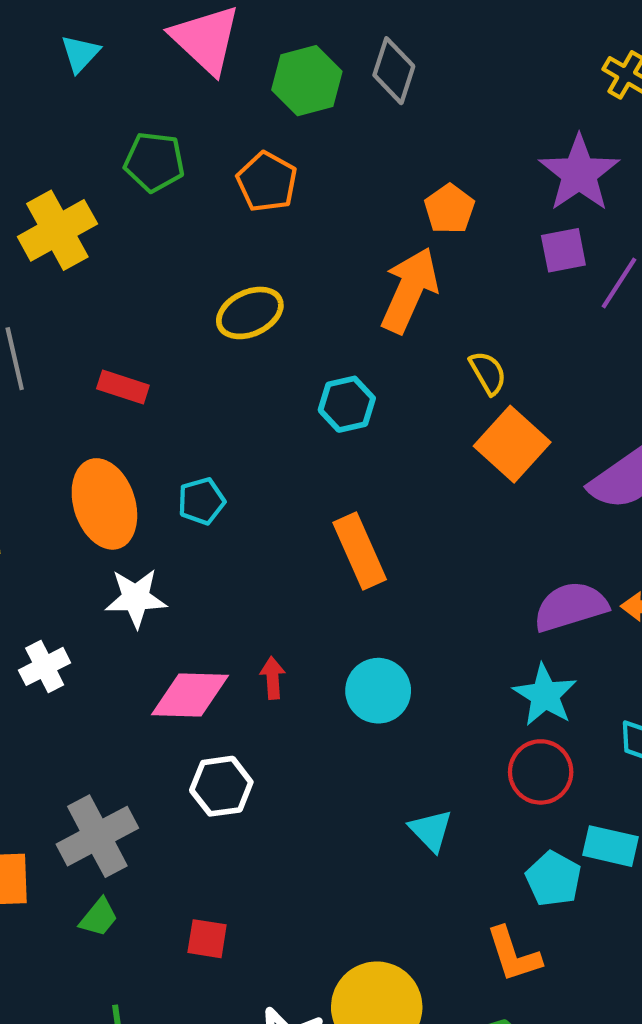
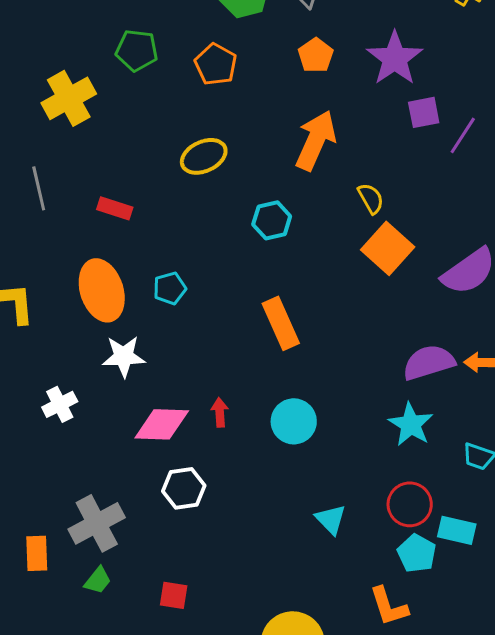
purple star: (579, 173) -> (395, 58), moved
orange pentagon: (449, 209) -> (316, 55), moved
red circle: (541, 772) -> (410, 504), moved

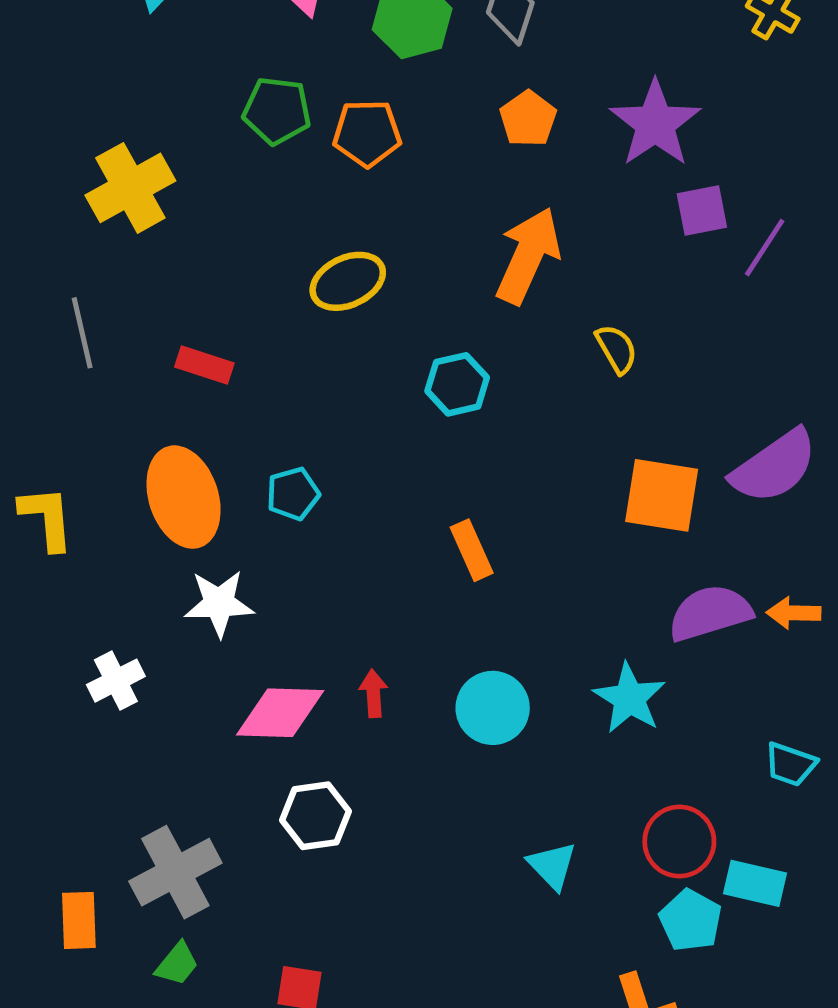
green pentagon: (137, 50) -> (277, 111), moved
orange pentagon: (216, 64) -> (367, 133), turned -30
orange square: (388, 248) -> (662, 495), moved, turned -33
orange rectangle: (281, 323) -> (472, 550), size x0.7
cyan star: (411, 424) -> (629, 698), moved

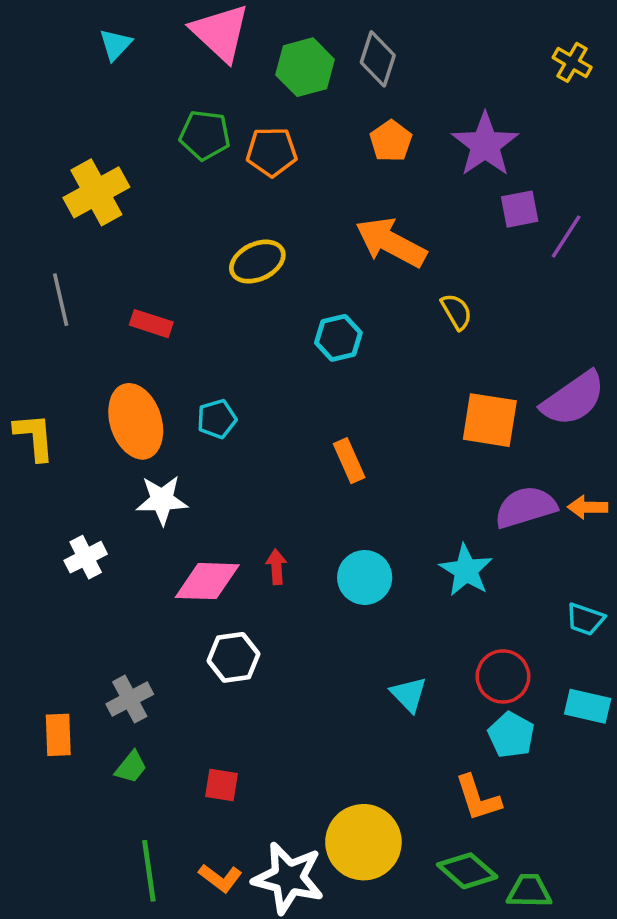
orange arrow: (528, 256) -> (391, 242), turned -86
gray cross: (175, 872) -> (130, 699), size x0.7
cyan rectangle: (755, 883) -> (588, 706), moved

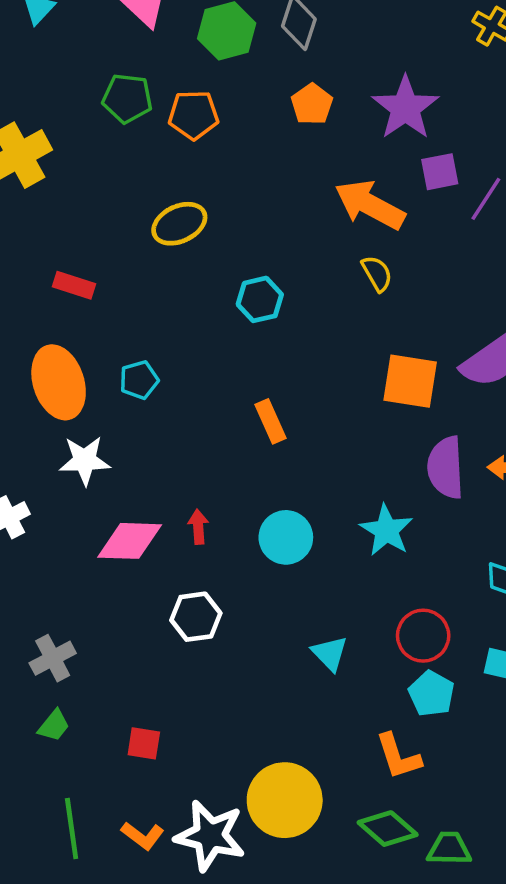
orange arrow: (391, 242) -> (370, 205), moved
purple semicircle: (526, 507) -> (446, 468), turned -76
white hexagon: (233, 657) -> (196, 617), moved

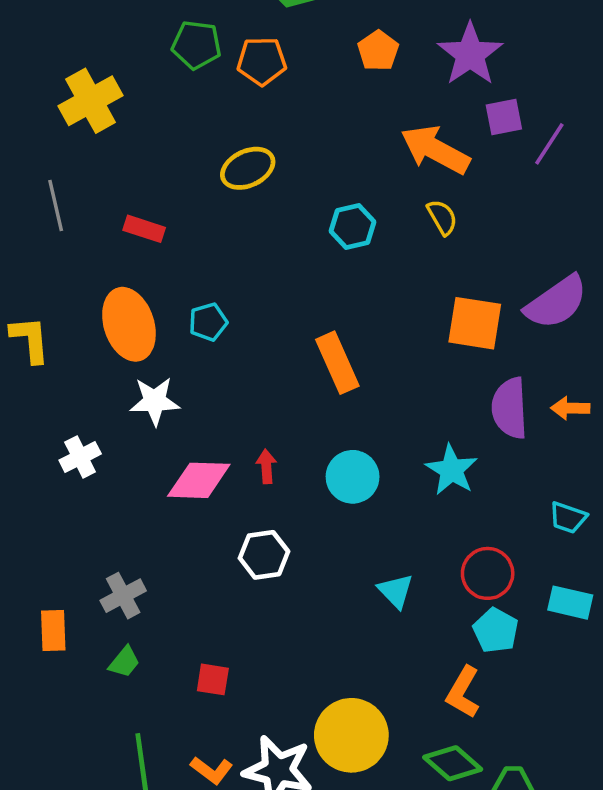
cyan hexagon: (260, 299) -> (353, 227), moved
orange rectangle: (270, 421) -> (337, 363), size x1.4
orange L-shape: (398, 756) -> (463, 692), turned 48

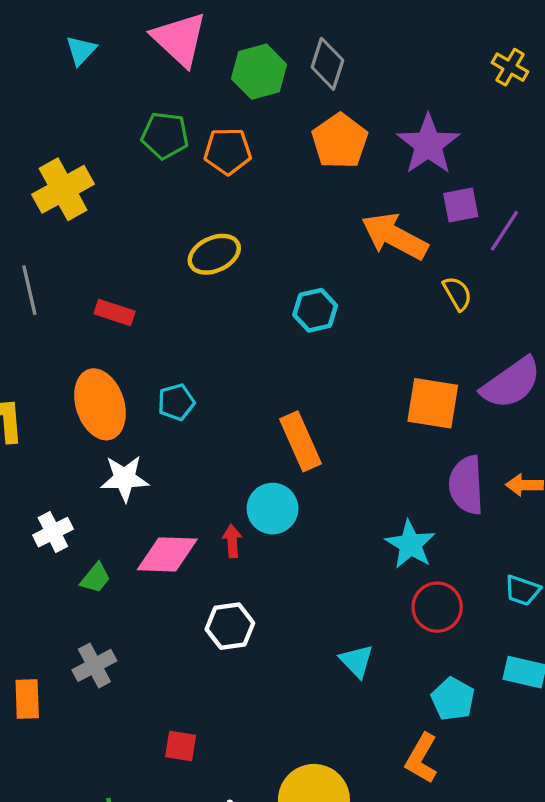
orange pentagon: (378, 51) -> (340, 141), size x1.4
yellow semicircle: (442, 217) -> (457, 293), moved
cyan circle: (353, 477) -> (273, 509), moved
red circle: (488, 573) -> (437, 607), moved
green trapezoid: (124, 662) -> (96, 578), moved

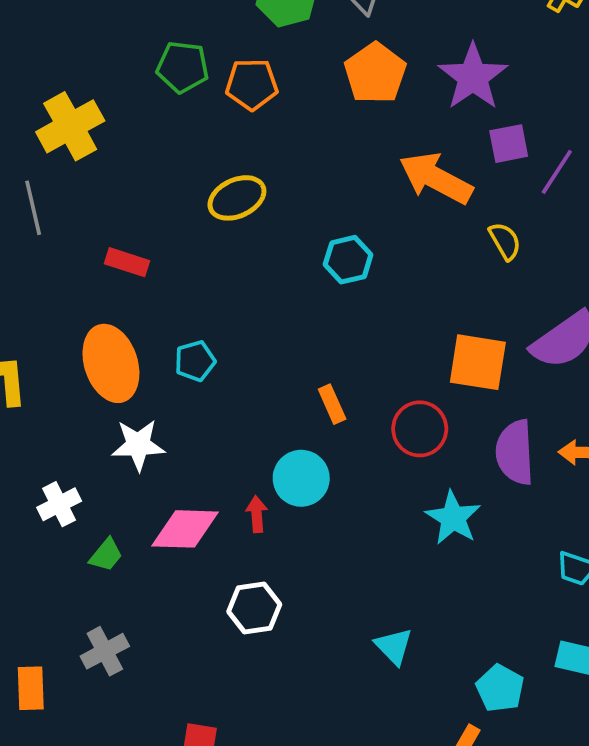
gray line: (29, 290) -> (33, 208), moved
orange rectangle: (301, 441) -> (332, 404), size x0.6
red circle: (437, 607) -> (420, 429), moved

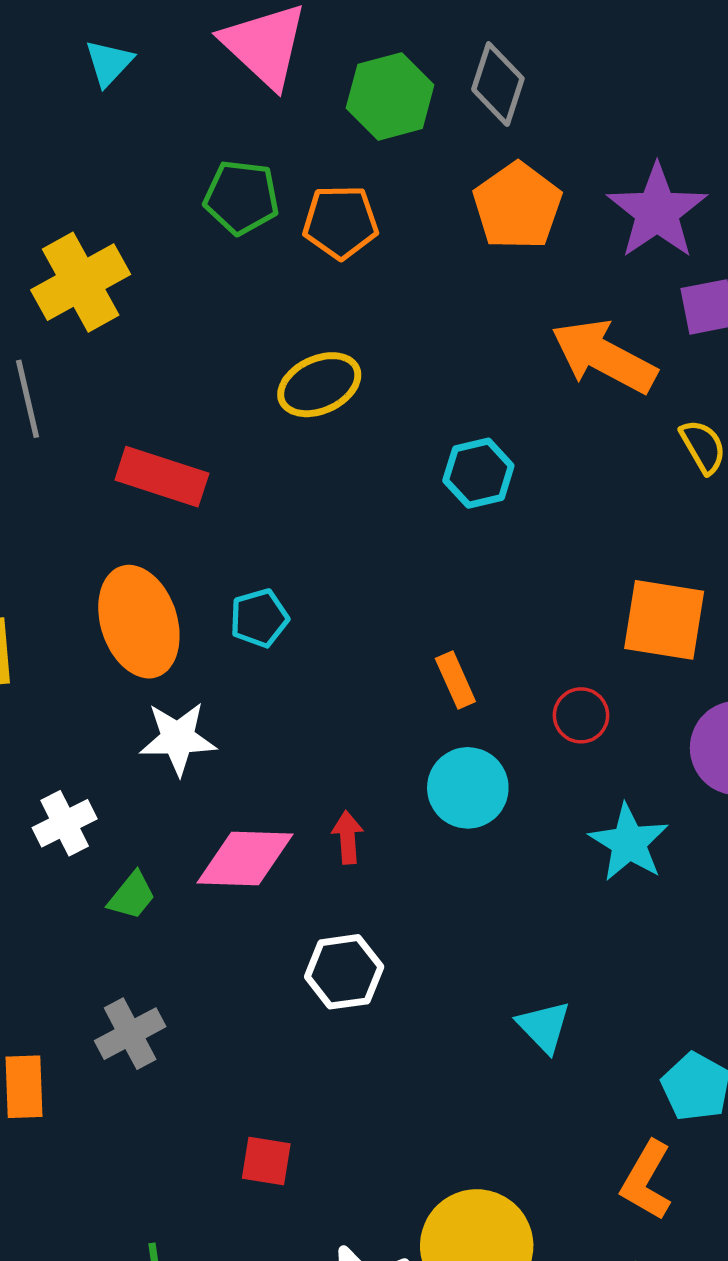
red rectangle: (127, 262) -> (162, 477), size x1.4
red circle: (420, 429) -> (581, 715), size x0.7
cyan circle: (301, 478) -> (468, 788), moved

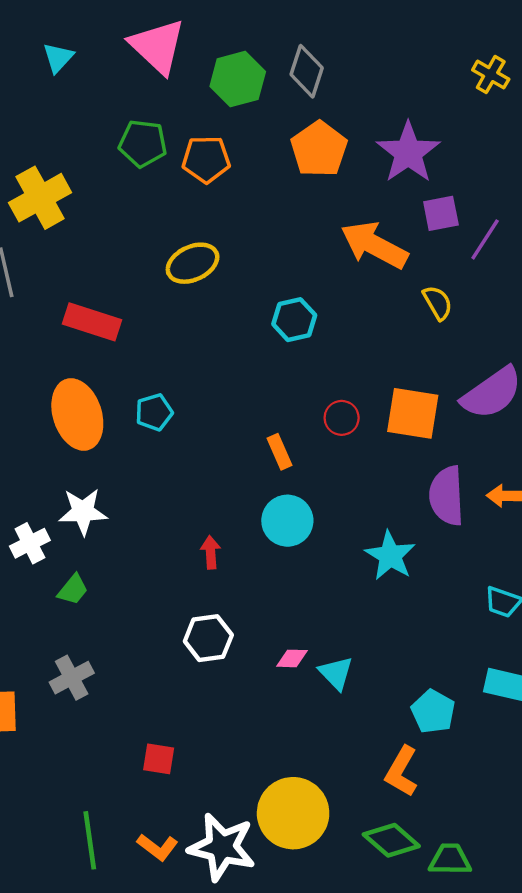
red circle: (581, 715) -> (342, 418), moved
white star: (178, 738) -> (83, 512), moved
pink diamond: (245, 859) -> (292, 658), moved, size x0.5

